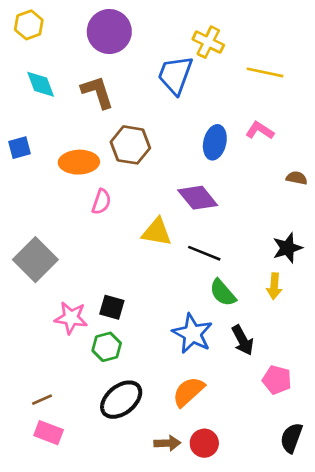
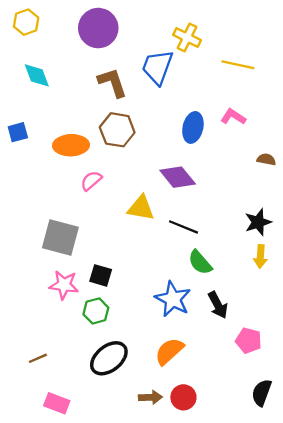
brown L-shape: (97, 92) -> (112, 82), moved
pink semicircle: (101, 202) -> (91, 181), turned -150
gray square: (35, 260) -> (60, 238), moved, turned -30
yellow arrow: (274, 286) -> (260, 256), moved
pink rectangle: (49, 433) -> (57, 403), moved

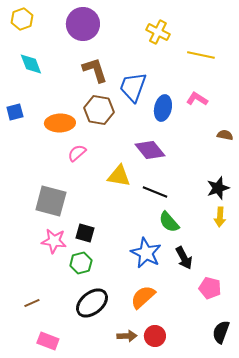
blue trapezoid: (157, 67) -> (133, 87), moved

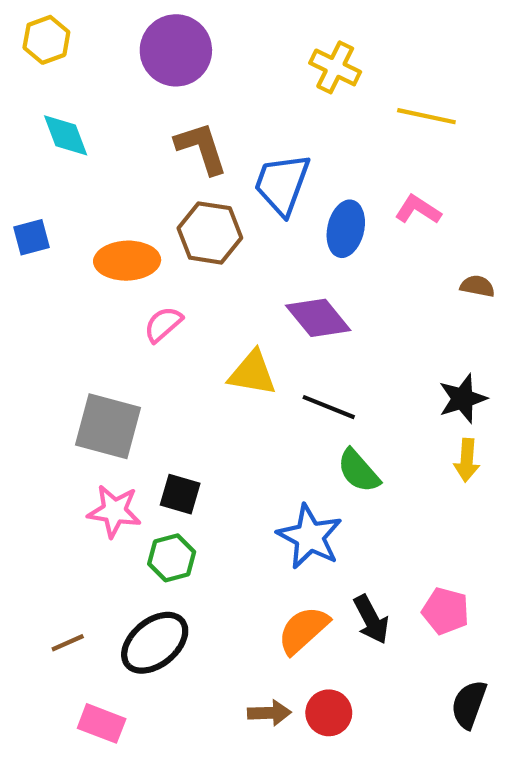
black arrow: (184, 258) -> (371, 619), moved
black ellipse: (92, 303) -> (155, 643), moved

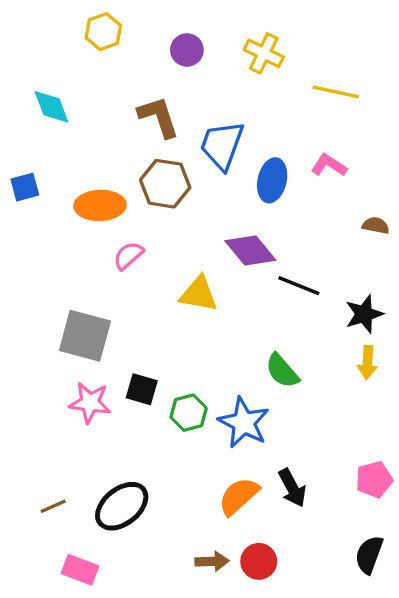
yellow hexagon: (46, 40) -> (103, 32), moved
purple circle: (176, 50) -> (187, 50), moved, size x0.6
black line: (329, 407) -> (299, 286), moved
green hexagon: (172, 558) -> (189, 413), moved
pink pentagon: (446, 611) -> (374, 479), moved, turned -30

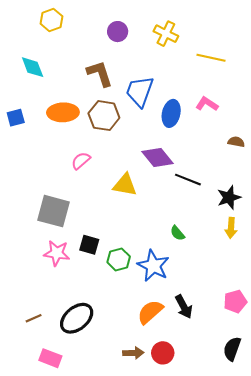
yellow hexagon: (103, 32) -> (51, 20), moved
orange ellipse: (100, 205) -> (63, 112), moved
green semicircle: (282, 371) -> (177, 233), size x0.7

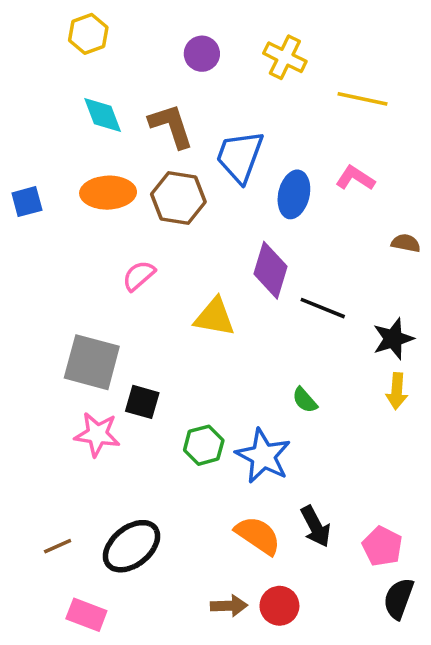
cyan diamond: (33, 67) -> (103, 115), moved
purple diamond: (157, 158) -> (270, 270), turned 56
black square: (89, 245) -> (142, 402), moved
pink pentagon: (235, 301) -> (382, 546), moved, turned -30
orange semicircle: (150, 312) -> (258, 535), turned 76

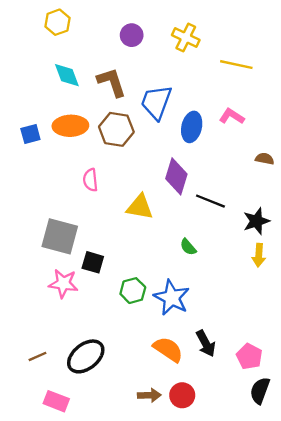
blue square: (27, 202) -> (30, 134), moved
pink semicircle: (139, 276) -> (90, 180), turned -55
green semicircle: (305, 400) -> (188, 247), moved

